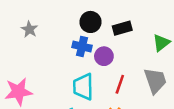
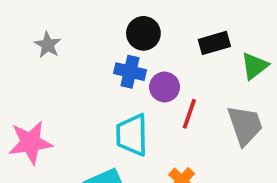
black rectangle: (122, 28) -> (214, 43), moved
red line: (120, 84) -> (189, 114), moved

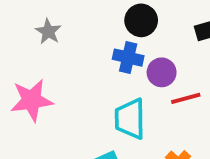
red line: (189, 114) -> (186, 98), turned 56
pink star: (30, 143) -> (32, 100), moved

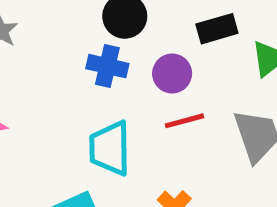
purple circle: (162, 72) -> (172, 73), moved

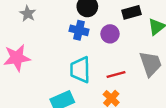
red line: (185, 121) -> (116, 74), moved

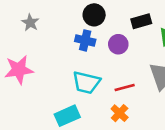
cyan trapezoid: (80, 70) -> (86, 82), turned -76

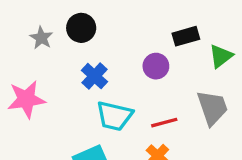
black circle: (94, 15) -> (81, 28), moved
blue cross: (85, 40) -> (94, 76), moved, turned 30

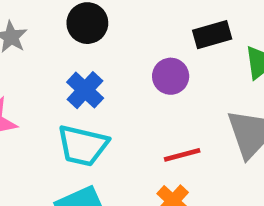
black circle: (81, 28) -> (87, 23), moved
cyan trapezoid: (114, 116) -> (83, 146), moved

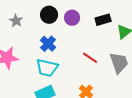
purple circle: (171, 76) -> (72, 18), moved
red line: (182, 155) -> (90, 58), moved, turned 49

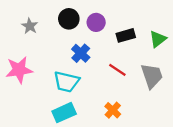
black rectangle: (103, 20) -> (126, 35), moved
blue cross: (48, 44) -> (81, 53), moved

